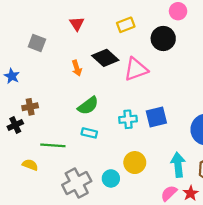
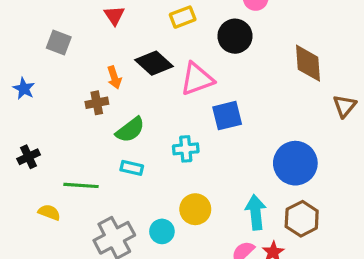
brown cross: (30, 107) -> (97, 103), moved
blue square: (156, 117) -> (227, 116), moved

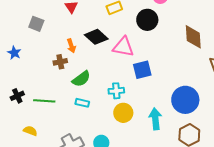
pink triangle: (197, 79) -> (123, 47), turned 30
green line: (81, 185) -> (44, 101), moved
yellow circle: (195, 209) -> (123, 113), moved
cyan arrow: (256, 212) -> (155, 119), moved

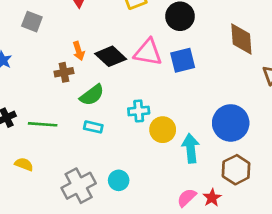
black diamond: (96, 37) -> (111, 56), moved
blue square: (142, 70) -> (183, 60), moved
yellow circle: (123, 113) -> (163, 130), moved

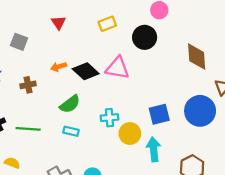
orange arrow: (79, 51) -> (59, 67), turned 91
blue square: (183, 60) -> (159, 114), moved
brown cross: (64, 72) -> (28, 85), moved
blue circle: (231, 123) -> (200, 111), moved

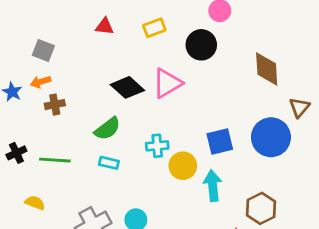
red triangle: (59, 23) -> (105, 26), moved, turned -49
orange arrow: (59, 67) -> (41, 82), moved
pink triangle: (117, 68) -> (167, 83), turned -40

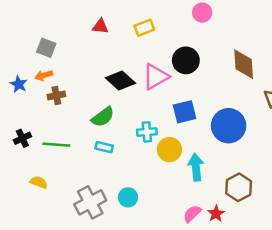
black circle: (201, 45) -> (186, 60), moved
blue circle: (271, 137) -> (229, 126), moved
blue square: (220, 142) -> (185, 112), moved

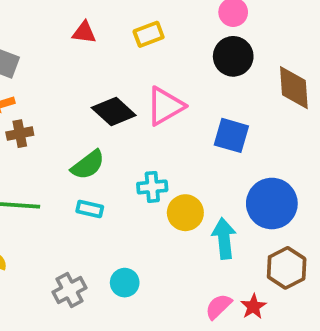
black circle: (186, 60) -> (233, 56), moved
blue square: (185, 112) -> (231, 135), moved, turned 30
blue circle: (229, 126) -> (272, 204), moved
gray cross: (90, 202) -> (69, 290), size x0.7

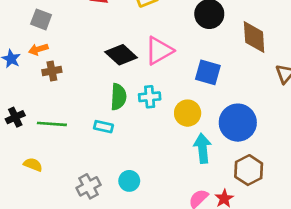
green semicircle: (88, 165) -> (118, 97), moved, turned -50
cyan cross: (152, 187) -> (150, 97), moved
yellow circle: (185, 213) -> (188, 113), moved

